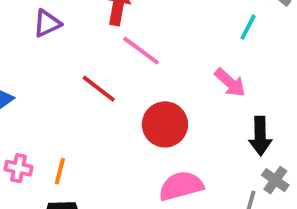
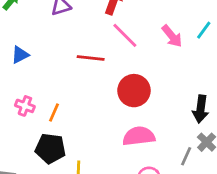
pink arrow: (230, 83) -> (172, 36), moved
red line: (99, 89) -> (91, 58), turned -40

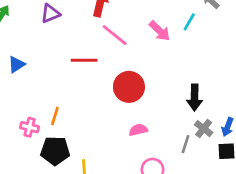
pink cross: (25, 106) -> (30, 127), moved
pink semicircle: (139, 136) -> (138, 130), size x0.6

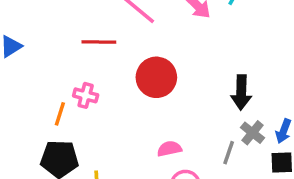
pink cross: (30, 127) -> (86, 95), moved
pink semicircle: (138, 130) -> (169, 149), moved

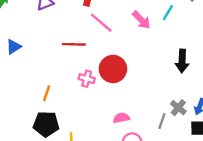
black arrow: (241, 92) -> (182, 61), moved
pink cross: (86, 95) -> (87, 79), moved

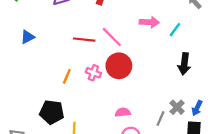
cyan line: (168, 13) -> (175, 30), moved
pink arrow: (141, 20) -> (149, 22), turned -48
pink line: (101, 23) -> (112, 37), moved
orange line: (47, 93) -> (67, 76), moved

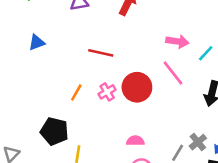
pink line: (112, 37) -> (173, 73), moved
pink cross: (93, 73) -> (107, 92), turned 32

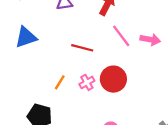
blue triangle: (37, 43) -> (26, 37), size x1.5
pink line: (173, 73) -> (121, 36), moved

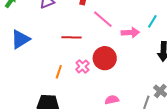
pink arrow: (150, 40) -> (130, 33), moved

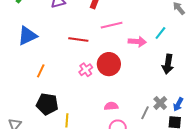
pink line: (103, 19) -> (112, 25), turned -60
orange line: (59, 72) -> (41, 71), moved

